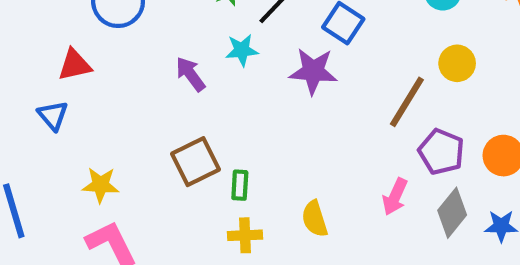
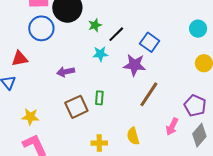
purple arrow: (190, 74) -> (66, 72), moved, turned -66
brown line: (407, 102) -> (149, 94), moved
green rectangle: (240, 185) -> (99, 98), moved

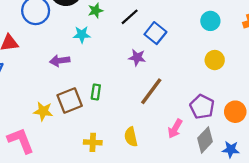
black line: (116, 34) -> (130, 17), moved
cyan star: (100, 54) -> (82, 34), moved
purple star: (134, 65) -> (137, 57), size x0.7
yellow star: (30, 117) -> (43, 111), moved

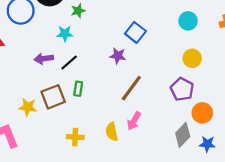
black line: (130, 17) -> (69, 62), moved
purple pentagon: (202, 107) -> (182, 89), moved
orange circle: (235, 112) -> (202, 113), moved
pink arrow: (175, 129) -> (134, 121), moved

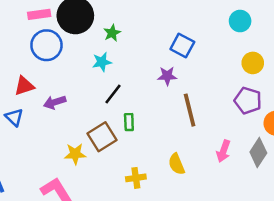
purple arrow: (44, 59) -> (55, 102), moved
brown line: (131, 88) -> (190, 110), turned -40
pink arrow: (134, 121) -> (223, 151), moved

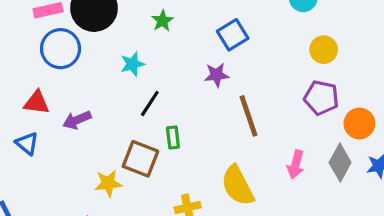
green star: (112, 33) -> (162, 21), moved
blue square: (182, 45) -> (233, 35), turned 35
red triangle: (24, 86) -> (37, 102), turned 30
brown square: (102, 137) -> (140, 159), turned -32
yellow semicircle: (177, 164) -> (238, 186), size x1.5

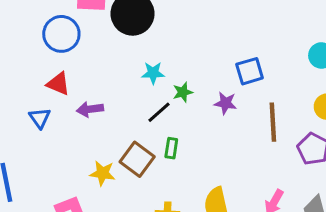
green star: (162, 21) -> (183, 92), moved
blue circle: (61, 49) -> (61, 34), moved
brown line: (249, 116) -> (273, 122), moved

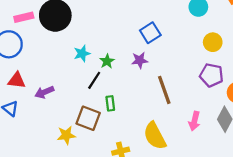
brown line: (273, 122) -> (164, 90), moved

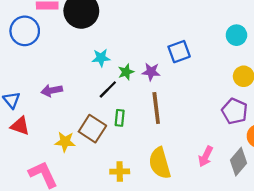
purple star: (140, 60) -> (151, 72), moved
red triangle: (17, 80) -> (20, 126), moved
brown line: (164, 90) -> (156, 108), moved

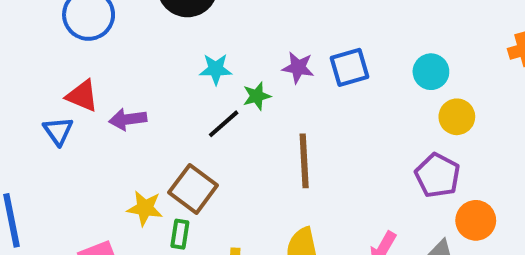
cyan circle: (236, 35) -> (431, 72), moved
purple star: (151, 72) -> (298, 68), moved
green rectangle: (120, 118) -> (180, 234), moved
red triangle: (20, 126) -> (82, 96), moved

